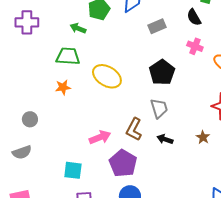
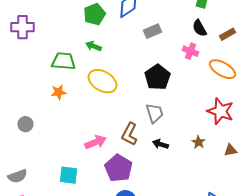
black semicircle: (194, 17) -> (199, 28), moved
green arrow: (78, 28) -> (93, 46), moved
gray semicircle: (22, 152) -> (17, 176), moved

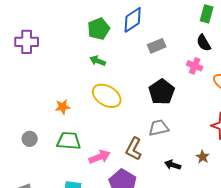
green trapezoid: (63, 61) -> (69, 141), moved
gray trapezoid: (154, 113) -> (159, 128), turned -85
black arrow: (160, 144) -> (173, 165), moved

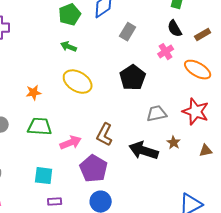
gray rectangle: (157, 46) -> (128, 32), turned -36
pink cross: (195, 66) -> (166, 52), turned 35
gray trapezoid: (159, 128) -> (157, 114), moved
black arrow: (173, 165) -> (144, 151), size x1.8

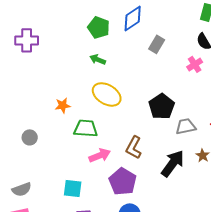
green pentagon: (70, 15) -> (99, 27), turned -30
black pentagon: (133, 78) -> (162, 106), moved
green trapezoid: (40, 127) -> (86, 128), moved
black arrow: (144, 151) -> (173, 163), turned 108

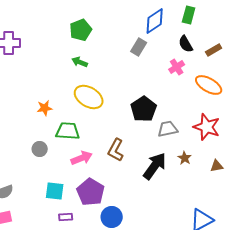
blue diamond: (133, 18) -> (155, 21), moved
green pentagon: (99, 27) -> (81, 30), turned 30
gray circle: (30, 137) -> (40, 149), moved
purple pentagon: (123, 181) -> (91, 192), moved

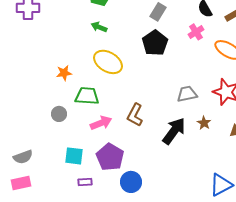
black pentagon: (144, 109) -> (155, 43), moved

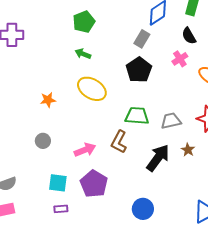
green trapezoid: (87, 96) -> (137, 116), moved
purple rectangle: (85, 182) -> (61, 209), moved
blue circle: (131, 182) -> (143, 209), moved

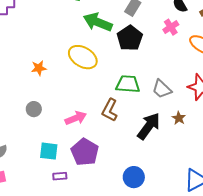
green arrow: (83, 54) -> (98, 22), moved, size x1.8
gray trapezoid: (171, 121) -> (162, 89), turned -125
purple rectangle: (61, 209) -> (60, 176), moved

